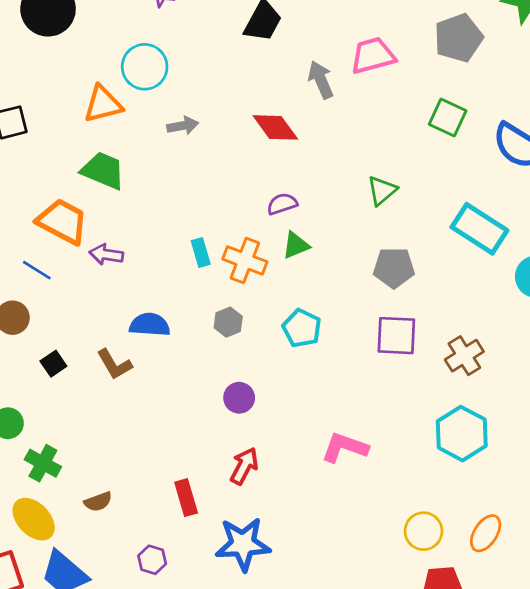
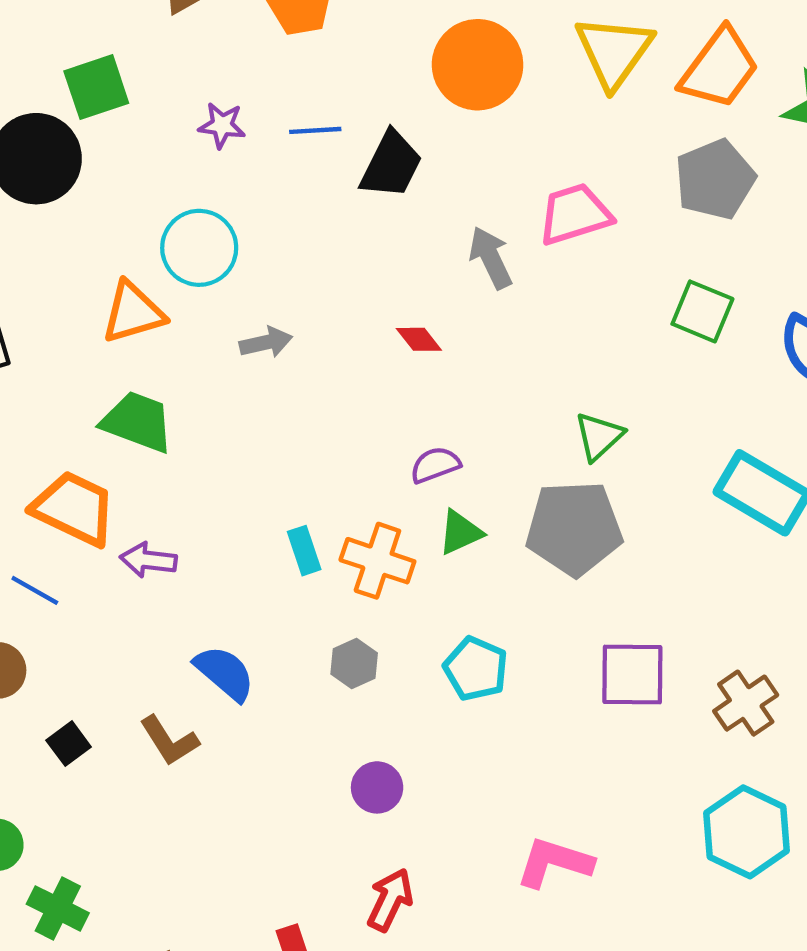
red diamond: (275, 127) -> (419, 339), size x0.6
gray pentagon: (394, 268) -> (574, 528), moved, size x1.4
blue semicircle: (150, 325) -> (225, 673), turned 39

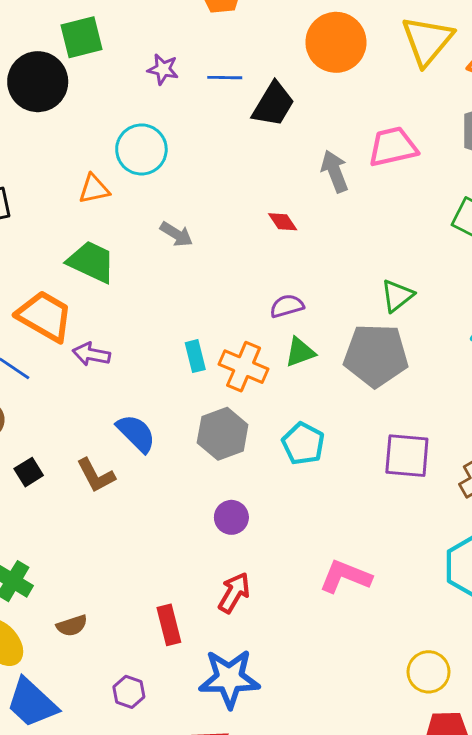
orange triangle: (133, 312) -> (94, 189), size x0.7
gray arrow: (266, 343) -> (176, 234), moved, turned 40
gray hexagon: (354, 664) -> (223, 434), size x1.6

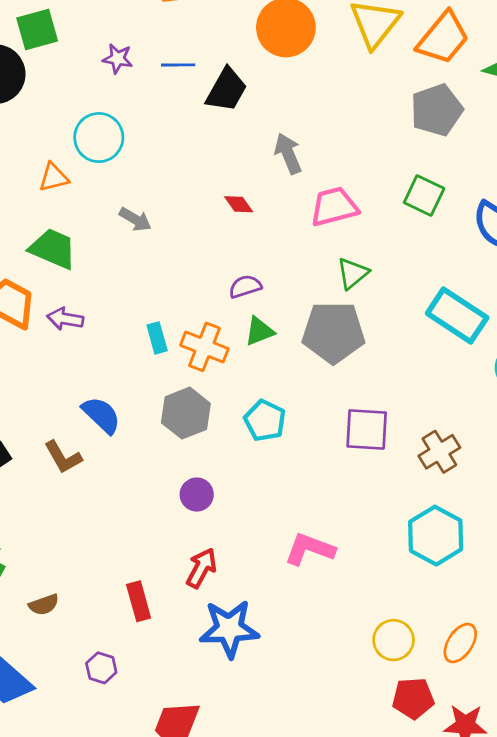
pink trapezoid: (393, 147) -> (334, 207), moved
purple arrow: (91, 354) -> (65, 319), moved
blue star: (229, 678) -> (229, 629), moved

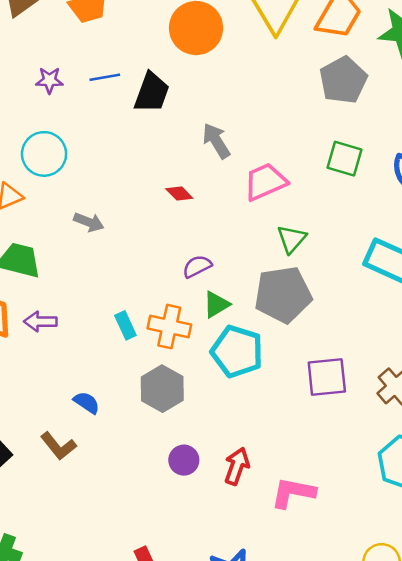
blue semicircle: (101, 415) -> (87, 403), size x0.7
cyan pentagon: (265, 421) -> (237, 351), moved, size x1.4
red arrow: (201, 568) -> (237, 466), moved

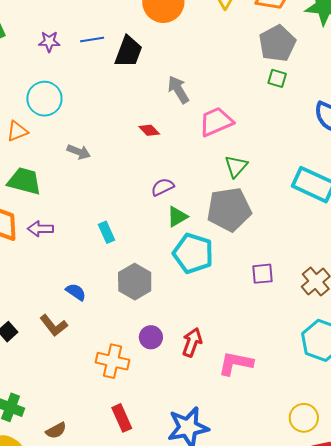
green square: (344, 159) -> (277, 78), moved, size x0.7
orange cross: (169, 327) -> (112, 361), moved
purple square: (327, 377) -> (263, 274), size x0.7

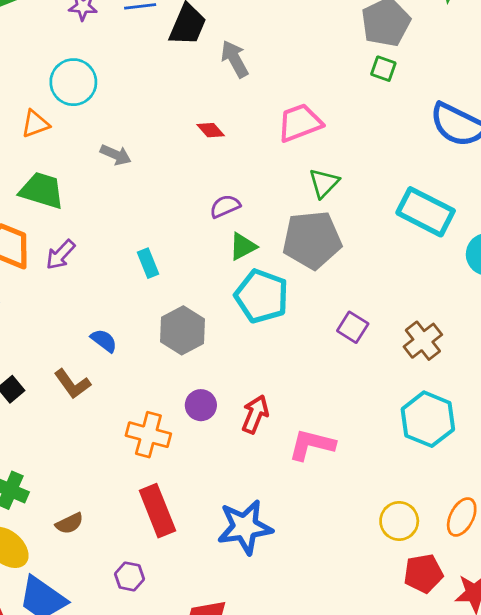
gray arrow: (178, 90) -> (235, 59), moved
purple arrow: (40, 229) -> (60, 255), turned -50
purple square: (263, 274) -> (353, 327), turned 35
red rectangle: (122, 418) -> (157, 511), size x1.4

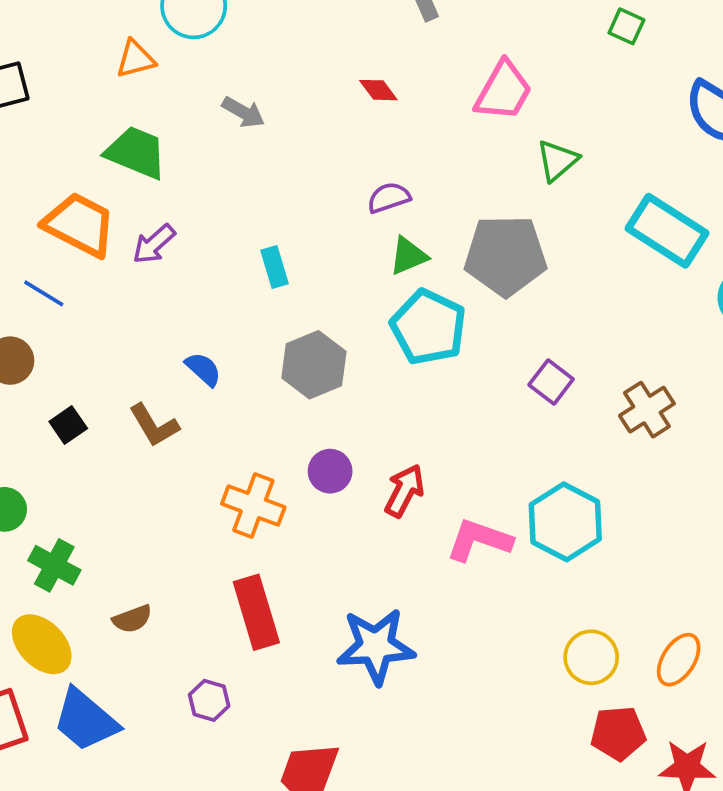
pink trapezoid: (300, 123) -> (503, 91), turned 135
green triangle: (324, 183) -> (557, 160), moved
cyan hexagon: (428, 419) -> (565, 522), moved

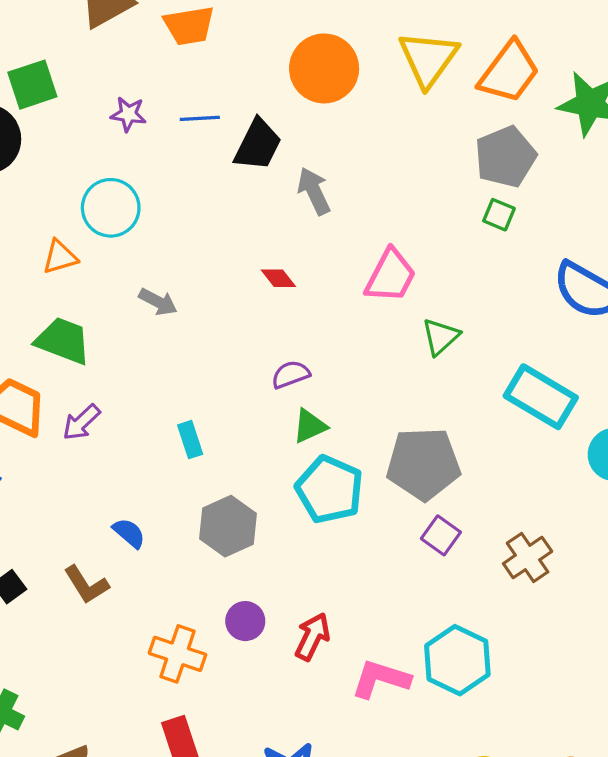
gray pentagon: (505, 256) -> (423, 464), moved

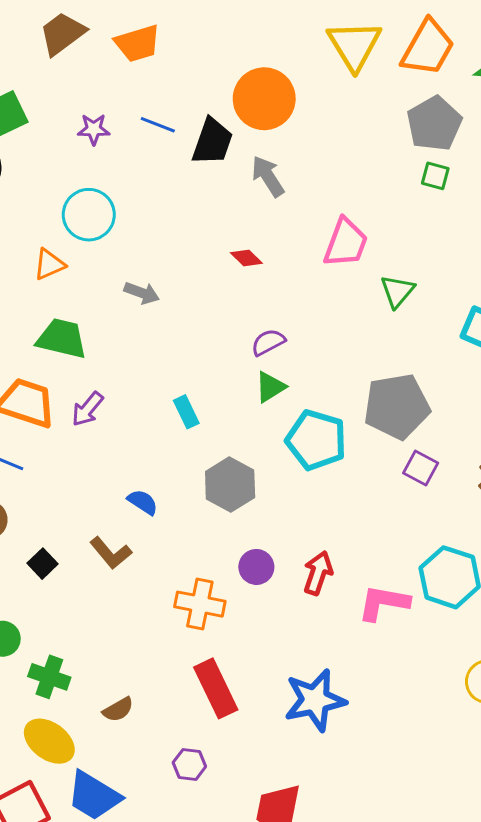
orange circle: (324, 68) -> (264, 99), moved
blue line: (200, 118) -> (158, 125), turned 32
green triangle: (310, 426) -> (270, 387), moved

